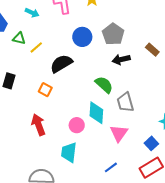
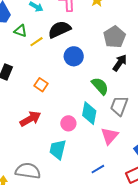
blue circle: (82, 37) -> (74, 56), moved
black arrow: (121, 59) -> (120, 63), turned 132
black semicircle: (61, 64) -> (59, 29), moved
gray trapezoid: (125, 102) -> (119, 106), turned 30
red arrow: (38, 125) -> (30, 119), turned 75

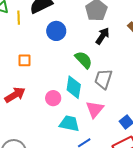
yellow line: (37, 42) -> (19, 18), turned -56
orange square: (41, 85) -> (24, 60), turned -32
cyan trapezoid: (58, 149) -> (69, 123), moved, turned 90

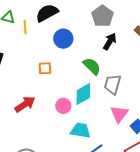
orange square: (24, 60) -> (45, 68), moved
cyan diamond: (74, 87) -> (83, 94), turned 55
pink triangle: (95, 109) -> (119, 114), moved

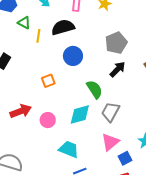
orange square: (45, 68) -> (48, 81), turned -32
pink circle: (63, 106) -> (48, 120), moved

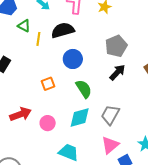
green semicircle: (94, 89) -> (84, 89), moved

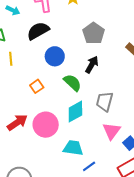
yellow line: (38, 39) -> (11, 59), moved
black arrow: (117, 72) -> (92, 65), moved
pink circle: (48, 123) -> (46, 125), size x1.6

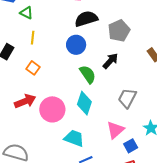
black semicircle: (38, 31) -> (86, 19), moved
orange square: (37, 86) -> (33, 68), moved, turned -32
gray trapezoid: (105, 102) -> (127, 98), moved
cyan diamond: (75, 111) -> (84, 103), turned -55

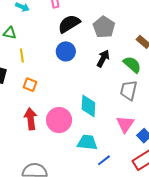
green semicircle: (88, 74) -> (132, 65), moved
red arrow: (25, 101) -> (31, 119), turned -60

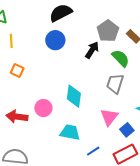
gray pentagon: (104, 27) -> (108, 31), moved
red arrow: (31, 119) -> (17, 117), moved, turned -80
pink circle: (59, 120) -> (43, 108), size x0.7
blue line: (104, 160) -> (93, 151), moved

